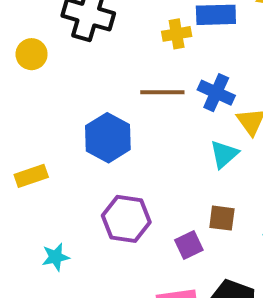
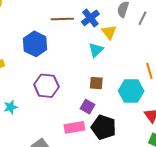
blue cross: (216, 93) -> (90, 18), turned 30
purple square: (189, 245) -> (87, 107), moved, turned -32

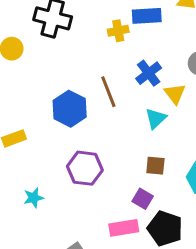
brown line: (62, 19) -> (108, 92), moved, turned 70

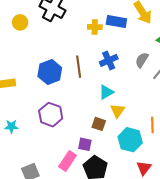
yellow triangle: (175, 94) -> (118, 111), moved
purple square: (143, 199) -> (85, 144), turned -32
pink rectangle: (124, 228) -> (68, 161), turned -60

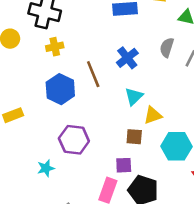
yellow cross: (95, 27) -> (55, 47), moved
yellow triangle: (118, 111) -> (153, 115), turned 49
cyan star: (11, 126) -> (46, 168), moved

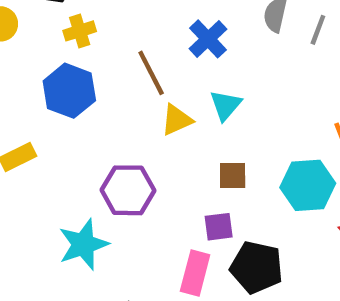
blue hexagon: (60, 89) -> (69, 91), moved
yellow triangle: (153, 115) -> (177, 120), moved
cyan star: (46, 168) -> (83, 244), size x1.6

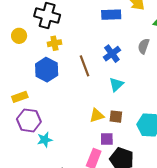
yellow triangle: (177, 120) -> (97, 115), moved
purple hexagon: (128, 190) -> (29, 120), moved
cyan star: (83, 244) -> (45, 140), size x0.7

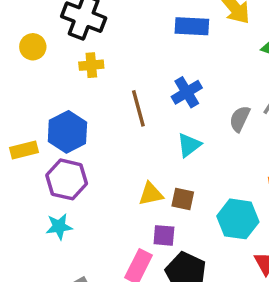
gray semicircle: (144, 46) -> (240, 119), moved
blue hexagon: (47, 70) -> (67, 132), moved
purple hexagon: (29, 120) -> (67, 179), moved

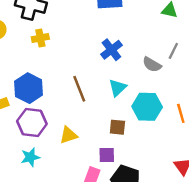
brown line: (138, 108) -> (79, 89), moved
gray semicircle: (240, 119) -> (152, 65), turned -78
yellow triangle: (151, 194) -> (69, 135), moved
cyan hexagon: (238, 219) -> (147, 107), moved

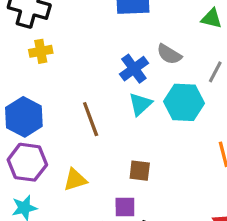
gray semicircle: (152, 65) -> (169, 54), moved
cyan triangle: (117, 88) -> (140, 104), moved
cyan hexagon: (147, 107) -> (184, 102), moved

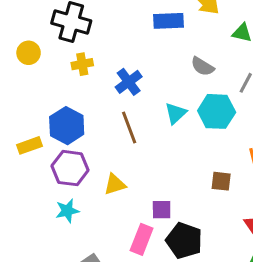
blue cross: (134, 69) -> (129, 82), moved
brown square: (140, 171) -> (221, 181), moved

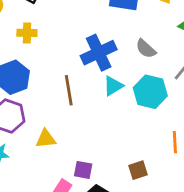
yellow cross: (82, 64) -> (27, 33), moved
blue cross: (129, 82) -> (99, 53), moved, size x1.4
brown square: (221, 181) -> (138, 170), moved, turned -36

